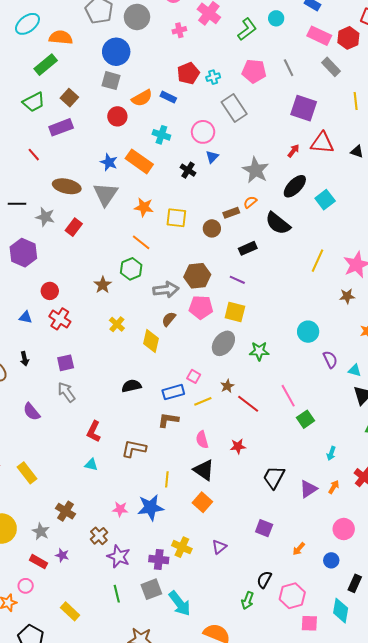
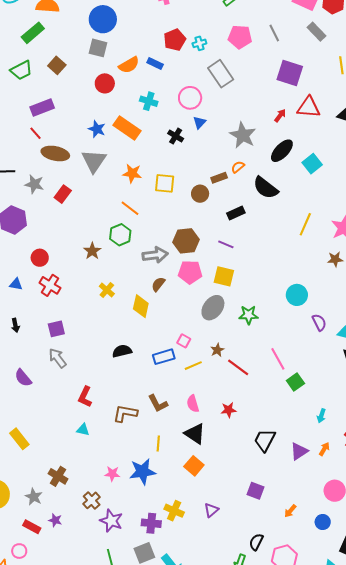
purple rectangle: (61, 127) -> (42, 108), moved
red line: (34, 155) -> (36, 133), moved
brown L-shape: (168, 420) -> (158, 403), moved, turned -125

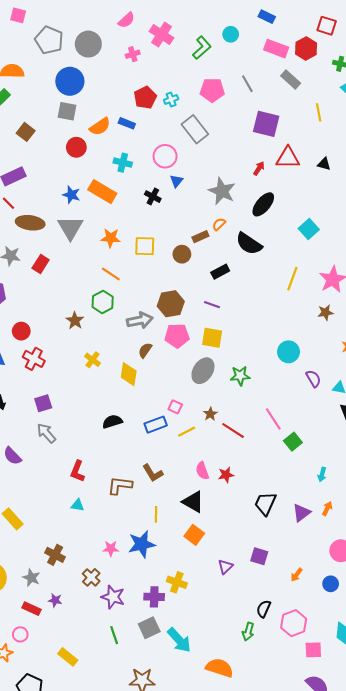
cyan square: (312, 164) -> (309, 229), moved
pink semicircle: (193, 404) -> (202, 471), moved
purple triangle: (211, 510) -> (225, 567), moved

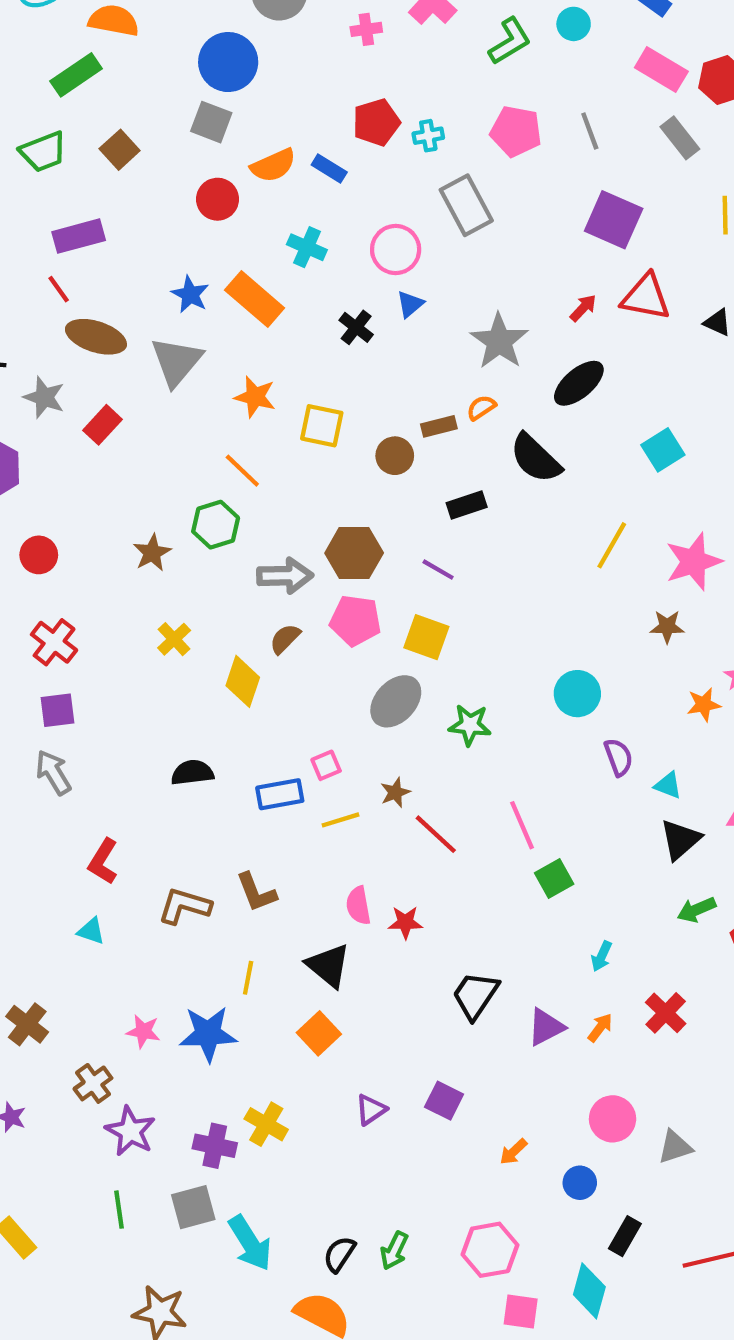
red cross: (34, 359) -> (54, 642), moved
pink square: (175, 407) -> (326, 765), turned 32
black semicircle: (264, 609) -> (339, 1254), moved

